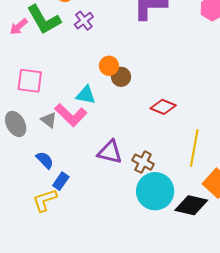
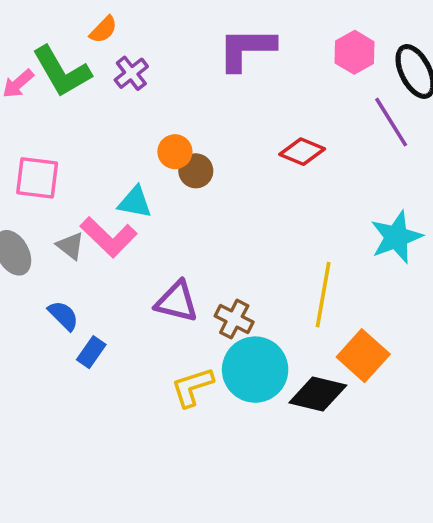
red diamond: (163, 107) -> (302, 152), moved
yellow L-shape: (45, 200) -> (192, 387), moved

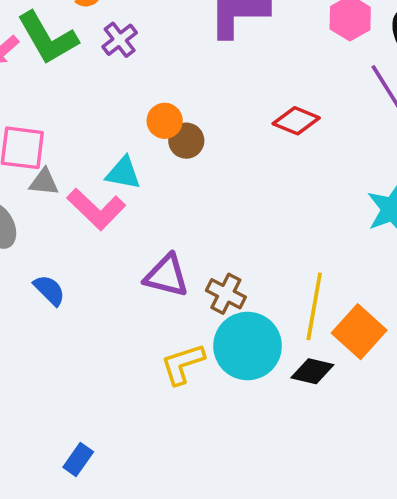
gray triangle: (70, 246) -> (44, 182), moved, turned -32
yellow line: (323, 295) -> (314, 306), moved
blue rectangle: (91, 352) -> (78, 459), moved
black diamond: (318, 394) -> (312, 371), size x0.7

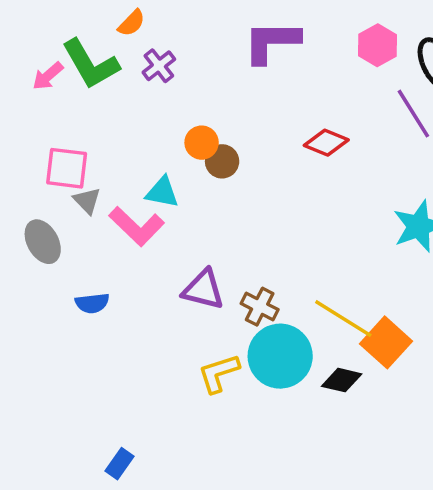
gray triangle: (44, 182) -> (87, 201), turned 40
blue semicircle: (49, 290) -> (92, 303), turned 128
yellow line: (314, 306) -> (343, 319), turned -68

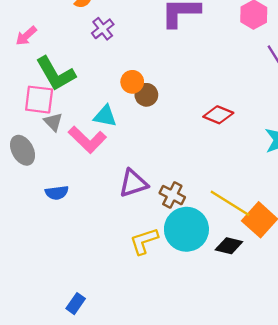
green L-shape: (91, 64) -> (56, 74), moved
red diamond: (326, 143) -> (218, 115), moved
purple triangle: (203, 289) -> (133, 183), turned -32

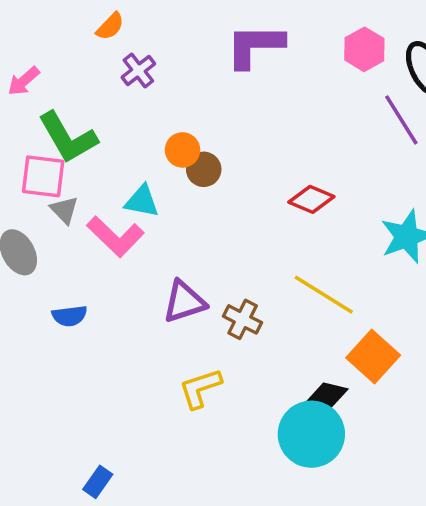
yellow line: (230, 203) -> (324, 295), moved
cyan circle: (186, 229) -> (311, 434), moved

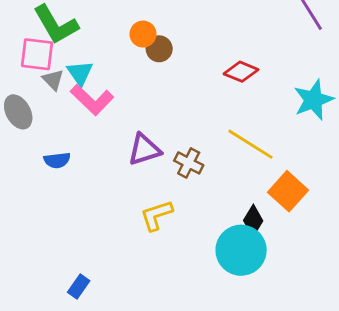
cyan triangle: (142, 201) -> (80, 73), moved, turned 44
black diamond: (327, 395) -> (253, 221), turned -72

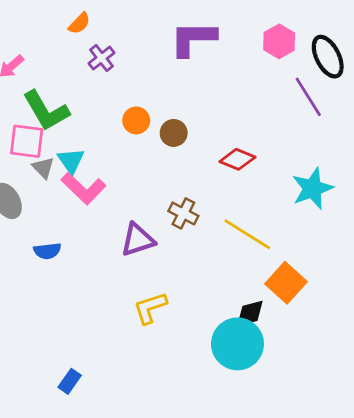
brown circle: (159, 49) -> (174, 133), moved
brown cross: (189, 163) -> (183, 213), moved
black diamond: (253, 221) -> (250, 313), turned 44

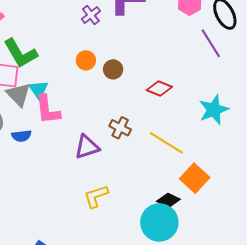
purple cross: (102, 58) -> (91, 15), moved
gray triangle: (43, 168) -> (18, 95), size x1.5
pink L-shape: (83, 188) -> (48, 110), turned 40
blue semicircle: (47, 251) -> (21, 136), moved
black diamond: (250, 313) -> (168, 200), turned 40

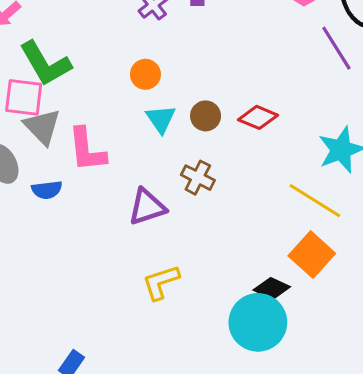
brown circle: (113, 69) -> (206, 116), moved
cyan triangle: (39, 90) -> (161, 119), moved
yellow line: (166, 143) -> (315, 201), moved

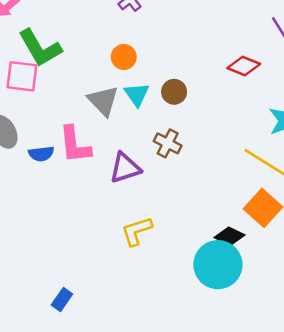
red diamond: (258, 117) -> (244, 66), moved
gray triangle: (42, 127) -> (103, 101), moved
pink L-shape: (87, 150) -> (75, 145), moved

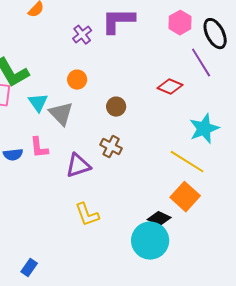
cyan triangle: (137, 94) -> (38, 103), moved
pink L-shape: (75, 145) -> (39, 148), size x0.7
yellow L-shape: (137, 231) -> (87, 215), turned -92

